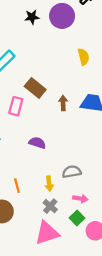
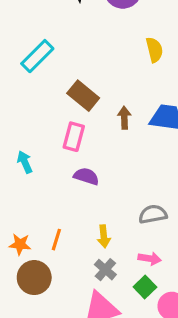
pink rectangle: (16, 106) -> (74, 137), moved
gray semicircle: (72, 172) -> (153, 214), moved
orange line: (17, 186) -> (56, 240), turned 32

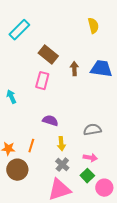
purple semicircle: (86, 176) -> (50, 121), moved

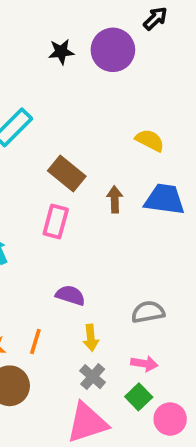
yellow semicircle: (93, 26) -> (150, 140), moved, turned -49

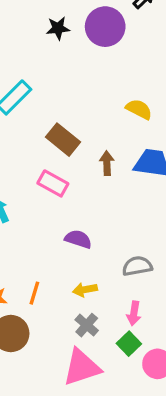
pink rectangle: (56, 222) -> (53, 183), turned -76
purple semicircle: (70, 295) -> (78, 239), moved
yellow arrow: (91, 338) -> (85, 290), turned 85
pink arrow: (144, 364) -> (134, 313), turned 90

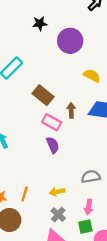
purple circle: (105, 27) -> (70, 41), moved
pink rectangle: (53, 183) -> (52, 122), moved
purple semicircle: (78, 239) -> (53, 145), moved, turned 49
green square: (129, 344) -> (85, 227), turned 32

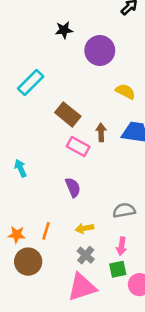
purple semicircle: (53, 145) -> (73, 187), moved

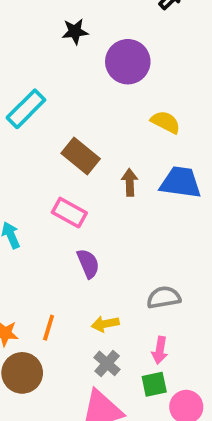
pink rectangle: (78, 146) -> (69, 213), moved

